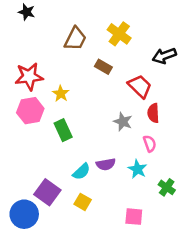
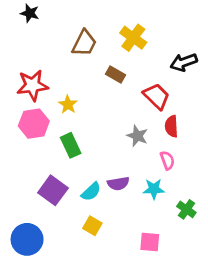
cyan star: (137, 169) -> (154, 189), turned -30
purple square: (47, 192) -> (53, 190), moved

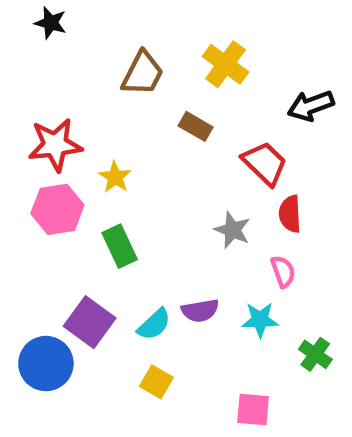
blue circle: (27, 239) -> (46, 364), moved

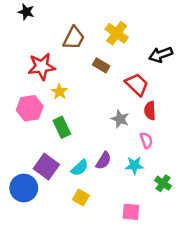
red star: (55, 145) -> (42, 67), moved
purple semicircle: (200, 311) -> (103, 161), turned -48

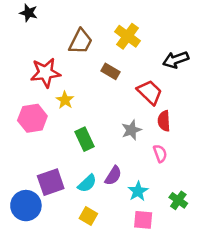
gray star: (120, 119) -> (131, 130), turned 30
green rectangle: (62, 127) -> (85, 139), moved
cyan star: (134, 165) -> (138, 191), moved, turned -30
purple square: (46, 167) -> (51, 182), turned 35
pink square: (131, 212) -> (143, 220), moved

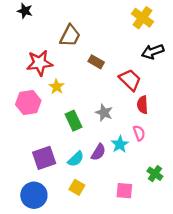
yellow cross: (127, 36) -> (142, 18), moved
gray star: (131, 130) -> (104, 113), moved, turned -30
cyan star: (138, 191) -> (120, 144), moved
blue circle: (26, 206) -> (34, 195), moved

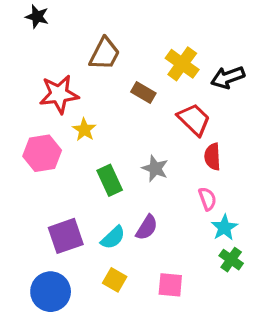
yellow cross: (142, 18) -> (182, 64), moved
cyan star: (120, 144) -> (224, 227), moved
pink square: (124, 191) -> (170, 285), moved

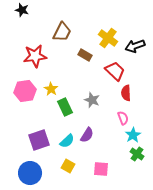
yellow star: (84, 130) -> (51, 89), moved

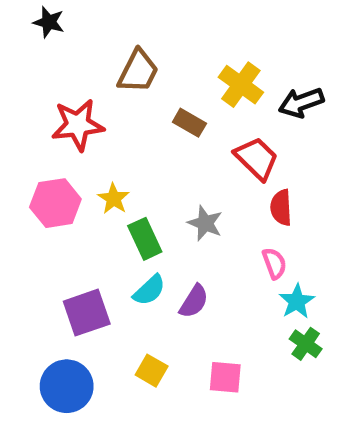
cyan semicircle: (67, 141) -> (149, 290), moved

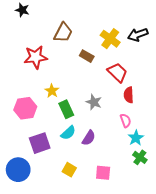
black arrow: (301, 103) -> (138, 35), moved
pink hexagon: (55, 203) -> (25, 108), moved
blue circle: (67, 386) -> (18, 170), moved

